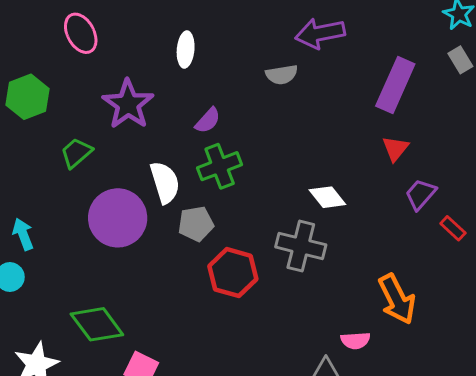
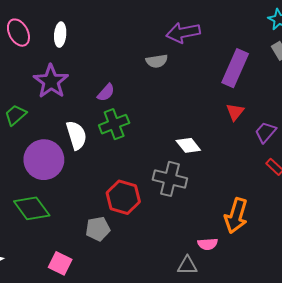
white ellipse: (186, 50) -> (60, 35), moved
purple trapezoid: (420, 194) -> (266, 132), moved
gray pentagon: (196, 224) -> (98, 229), moved
orange arrow: (397, 299) -> (236, 216), turned 44
green diamond: (97, 324) -> (32, 208), moved

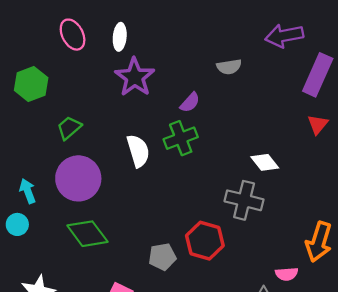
purple arrow: (183, 33) -> (284, 36), moved
purple star: (51, 81) -> (135, 77), moved
purple semicircle: (106, 93) -> (190, 102), moved
purple circle: (44, 160) -> (78, 178), moved
red hexagon: (123, 197) -> (205, 241), moved

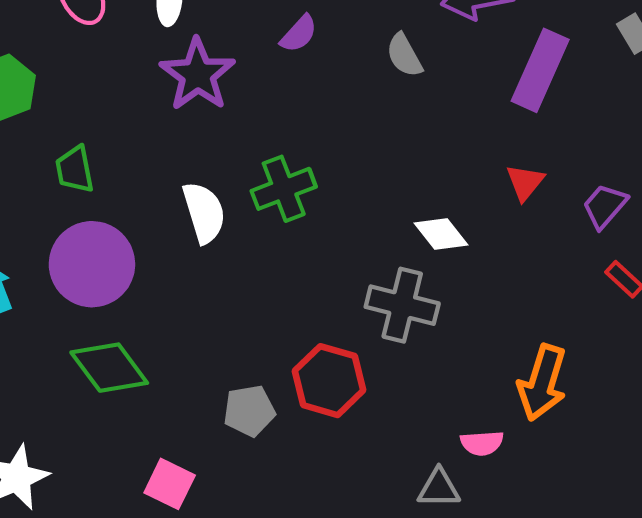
gray semicircle: (229, 67) -> (404, 55), moved, turned 70
purple semicircle: (190, 102) -> (299, 34), moved
red triangle: (318, 124) -> (525, 182), moved
green trapezoid: (69, 128) -> (75, 169), turned -60

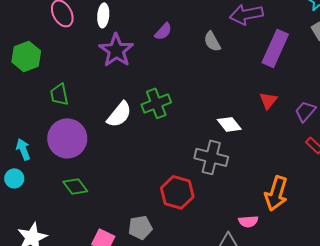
white semicircle: (204, 212) -> (119, 114), turned 56
green diamond: (109, 368) -> (75, 186), size x0.7
gray pentagon: (249, 411) -> (140, 227), moved

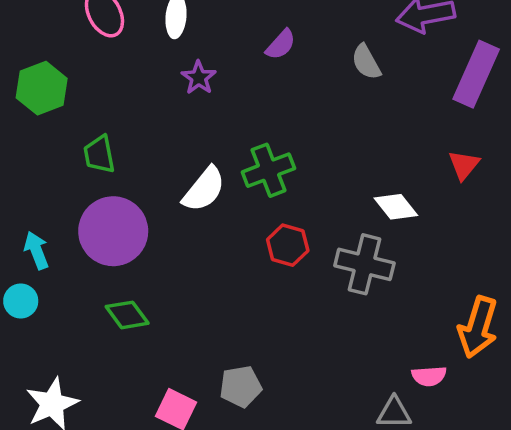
purple star: (116, 50) -> (199, 78), size x0.6
red hexagon: (177, 192) -> (288, 245), moved, size x0.7

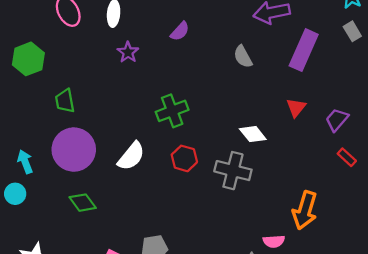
gray semicircle: (366, 62) -> (243, 57), moved
white semicircle: (204, 189) -> (131, 156), moved

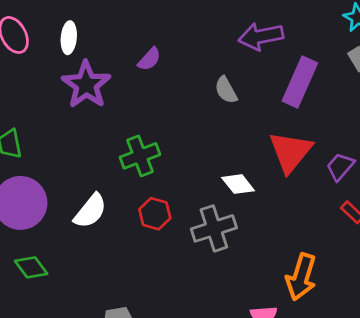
purple star: (128, 52) -> (86, 85), size x1.8
red triangle: (296, 108) -> (290, 152), size x1.8
gray cross: (233, 171) -> (214, 228), turned -32

